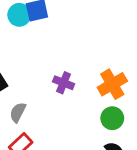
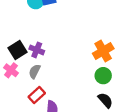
purple cross: (64, 83) -> (37, 50), moved

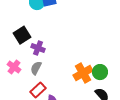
black square: (17, 50) -> (22, 35), moved
orange cross: (103, 51) -> (83, 73), moved

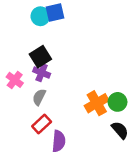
black square: (22, 35) -> (40, 57), moved
pink cross: (14, 67) -> (15, 80), moved

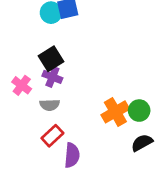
gray semicircle: (39, 97) -> (50, 105), turned -119
black semicircle: (120, 130) -> (142, 143), turned -78

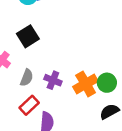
purple cross: (52, 77) -> (53, 80), moved
gray semicircle: (50, 105) -> (27, 78), turned -66

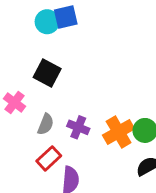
black square: (28, 36) -> (47, 73), turned -30

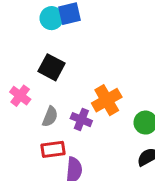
orange cross: (119, 132) -> (107, 100), moved
red rectangle: (49, 158) -> (53, 149), turned 35

